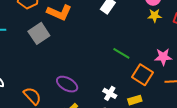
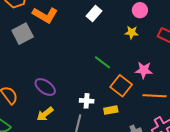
yellow star: (155, 16) -> (132, 32), moved
white cross: (110, 93) -> (87, 101), turned -32

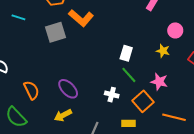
white rectangle: (94, 14) -> (126, 53), moved, turned -35
pink star: (144, 70) -> (159, 82), moved
white cross: (87, 101) -> (112, 95), moved

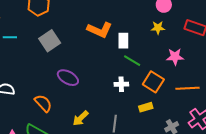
orange L-shape: (81, 18) -> (100, 30), moved
pink star: (159, 82) -> (175, 57), moved
purple ellipse: (68, 89) -> (68, 78), moved

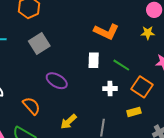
orange L-shape: (100, 30) -> (106, 32), moved
white rectangle: (123, 41) -> (94, 60), moved

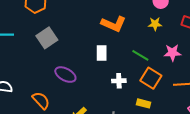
green line: (121, 65) -> (140, 55), moved
yellow rectangle: (134, 112) -> (143, 103), turned 32

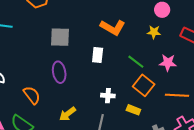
gray square: (47, 38) -> (60, 37), moved, turned 30
purple ellipse: (65, 75) -> (59, 72), turned 45
white cross: (119, 81) -> (108, 96), moved

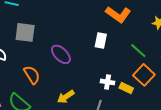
gray square: (60, 37) -> (25, 32), moved
purple ellipse: (59, 72) -> (61, 54), turned -40
yellow rectangle: (133, 110) -> (126, 88), moved

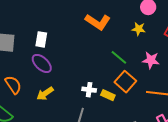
white rectangle: (101, 41) -> (41, 39), moved
yellow arrow: (66, 97) -> (45, 94), moved

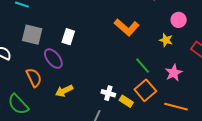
pink star: (151, 60) -> (174, 73), turned 30
purple ellipse: (42, 63) -> (53, 59), moved

